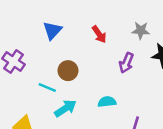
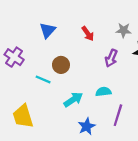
cyan semicircle: (107, 102) -> (103, 92), moved
cyan arrow: (65, 108) -> (73, 100), moved

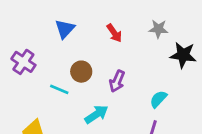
purple arrow: (111, 58) -> (117, 81), moved
cyan semicircle: (103, 92) -> (158, 99), moved, turned -40

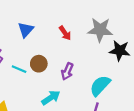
gray star: (158, 29) -> (100, 30), size x1.6
cyan line: (59, 89) -> (19, 69), moved
cyan semicircle: (158, 99) -> (100, 86), size x1.5

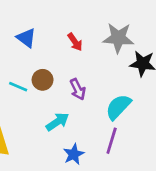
blue triangle: (26, 30) -> (26, 38), turned -35
purple arrow: (67, 71) -> (78, 89), turned -49

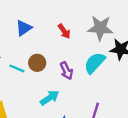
blue triangle: (26, 38) -> (24, 28), turned 48
cyan semicircle: (118, 107) -> (95, 63), moved

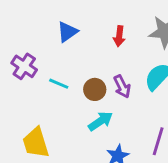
red arrow: (64, 31) -> (119, 36), turned 42
brown circle: (37, 63) -> (95, 89), moved

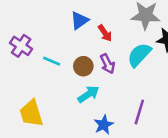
blue triangle: (67, 32) -> (80, 20), moved
red arrow: (119, 36) -> (105, 33), moved, turned -42

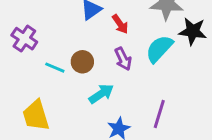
cyan line: (52, 61) -> (55, 68), moved
brown circle: (83, 66) -> (82, 62), moved

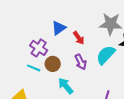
purple cross: (24, 39) -> (39, 48), moved
cyan arrow: (101, 94) -> (66, 86), turned -96

